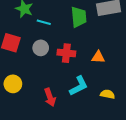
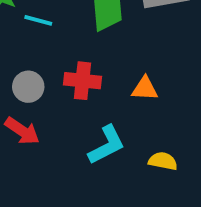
gray circle: (41, 48) -> (28, 87), moved
red arrow: (50, 97) -> (22, 131), moved, turned -36

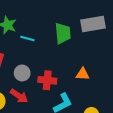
red cross: (82, 81) -> (47, 80), moved

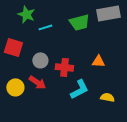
green trapezoid: (63, 33) -> (79, 22), turned 80
cyan line: (27, 39) -> (45, 27), turned -32

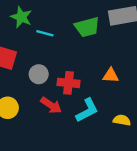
cyan line: (45, 27) -> (45, 33), turned 32
red arrow: (37, 82) -> (51, 105), moved

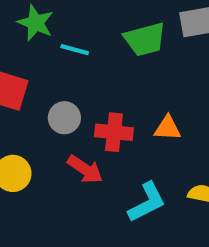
orange triangle: (111, 75) -> (168, 128), moved
cyan L-shape: (87, 110) -> (147, 202), moved

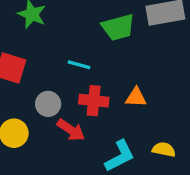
cyan line: (75, 50) -> (79, 65), moved
gray circle: (64, 118) -> (48, 104), moved

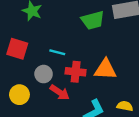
cyan line: (79, 65) -> (57, 52), moved
orange triangle: (136, 97) -> (105, 69), size x1.5

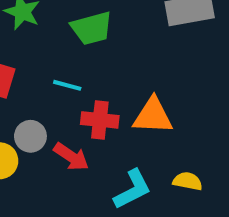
green trapezoid: (93, 20) -> (92, 28), moved
gray circle: (44, 74) -> (30, 136), moved

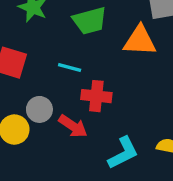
orange triangle: (153, 116) -> (140, 41), moved

